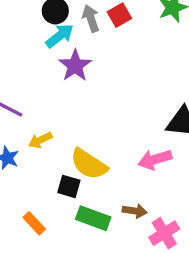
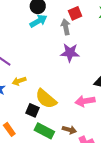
gray arrow: (91, 18) -> (66, 27), moved
purple star: (75, 66) -> (70, 53), moved, turned 30

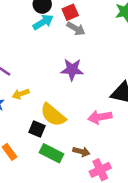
red square: (75, 13) -> (70, 12), moved
gray arrow: (66, 27) -> (76, 29), turned 133
purple star: (70, 53) -> (72, 70), moved

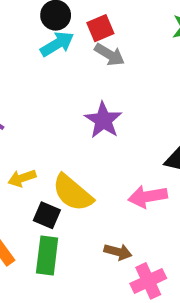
purple star: (72, 70) -> (103, 120), turned 30
yellow arrow: (21, 94) -> (22, 178), moved
green rectangle: (51, 153) -> (47, 256), moved, turned 70

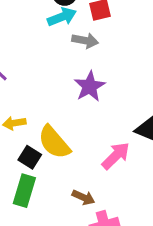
gray arrow: (110, 55) -> (85, 41), moved, turned -30
pink arrow: (148, 197) -> (116, 156), turned 136

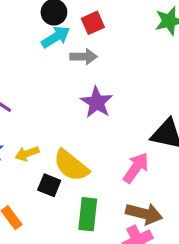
green rectangle: (24, 191) -> (88, 214), moved
brown arrow: (83, 197) -> (144, 214), moved, size x1.5

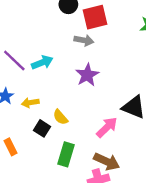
red square: (93, 23) -> (95, 17), size x1.5
cyan arrow: (56, 37) -> (42, 62), moved
yellow semicircle: (71, 165) -> (60, 117), size x0.6

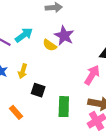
yellow arrow: (30, 103) -> (23, 71), turned -48
yellow semicircle: (60, 117) -> (50, 45), moved

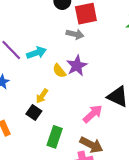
yellow arrow: (23, 71) -> (42, 96), moved

